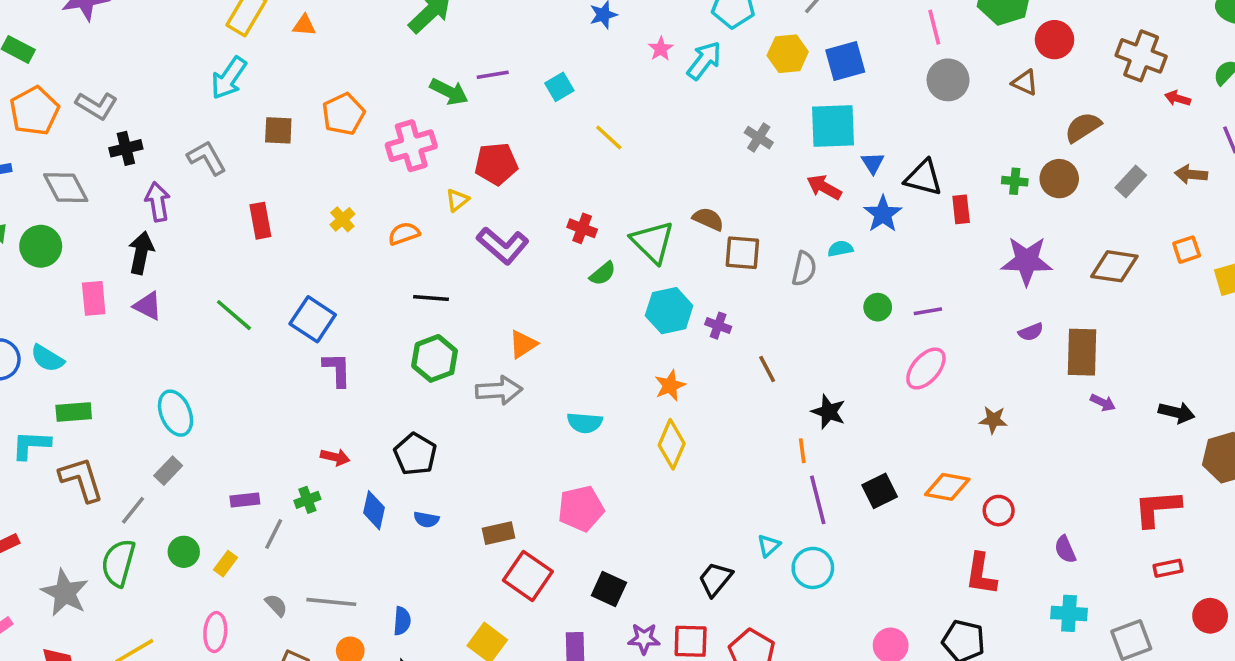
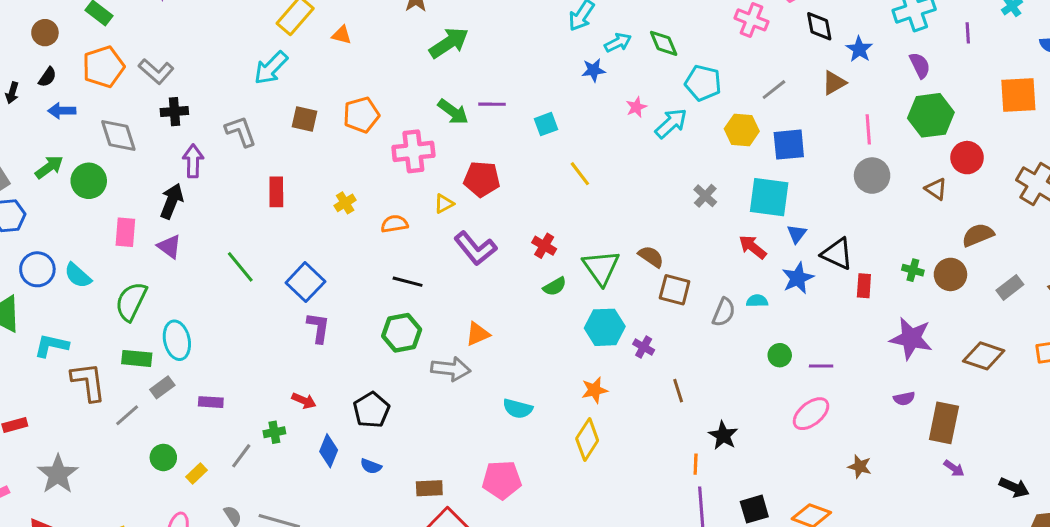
green rectangle: (74, 412) -> (137, 358), moved
purple rectangle: (245, 500) -> (211, 402), moved
green semicircle: (118, 563) -> (131, 301), moved

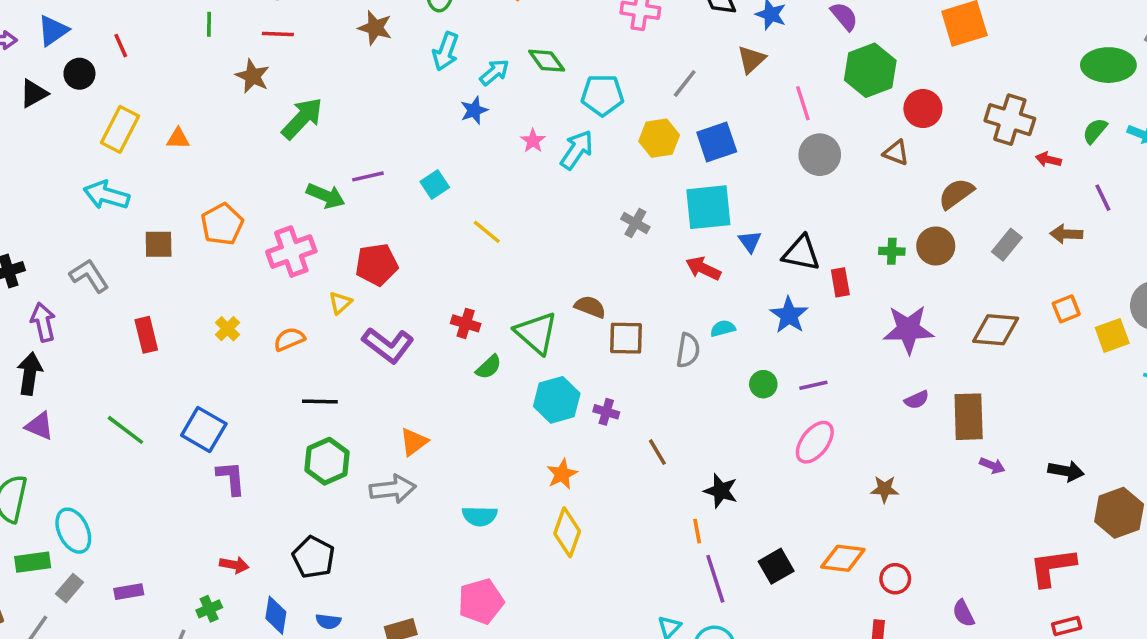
cyan arrow: (271, 68) -> (106, 195), turned 75
blue star: (798, 278) -> (789, 315), moved

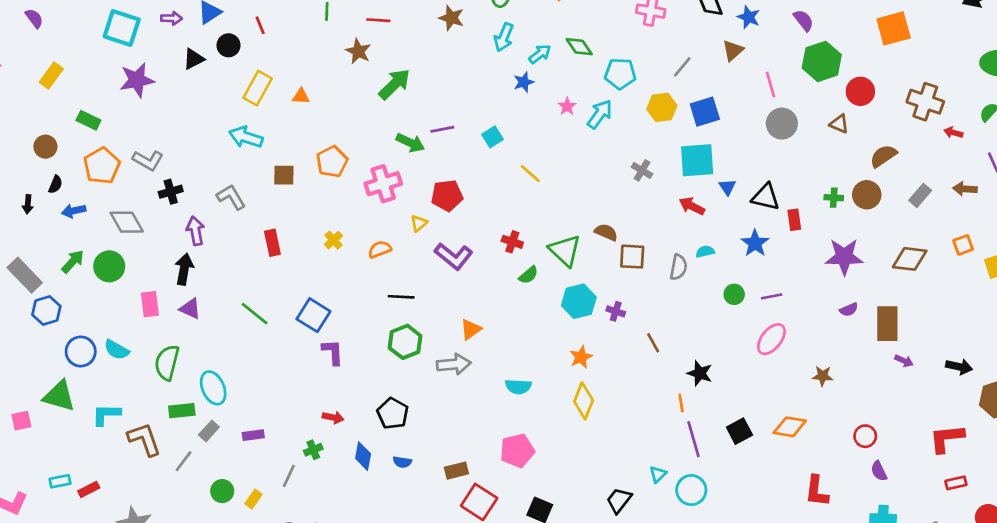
red circle: (895, 579) -> (865, 436), moved

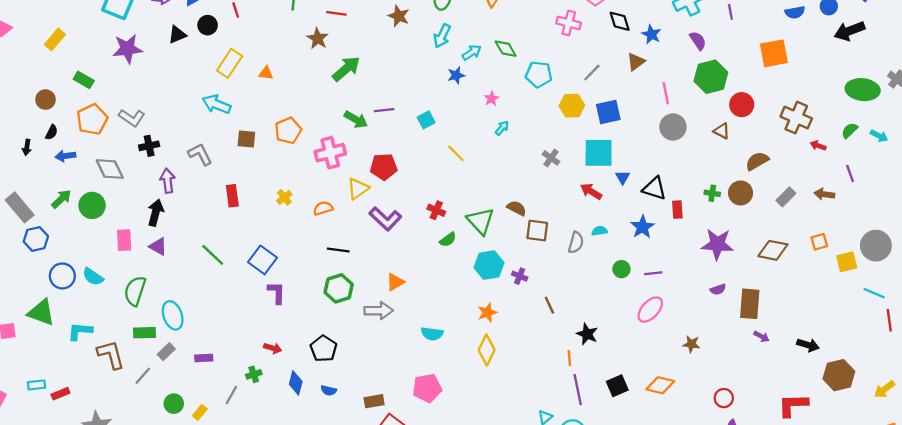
cyan arrow: (600, 114) -> (502, 128), moved, size x0.6
yellow triangle: (419, 223) -> (358, 189), size x1.5

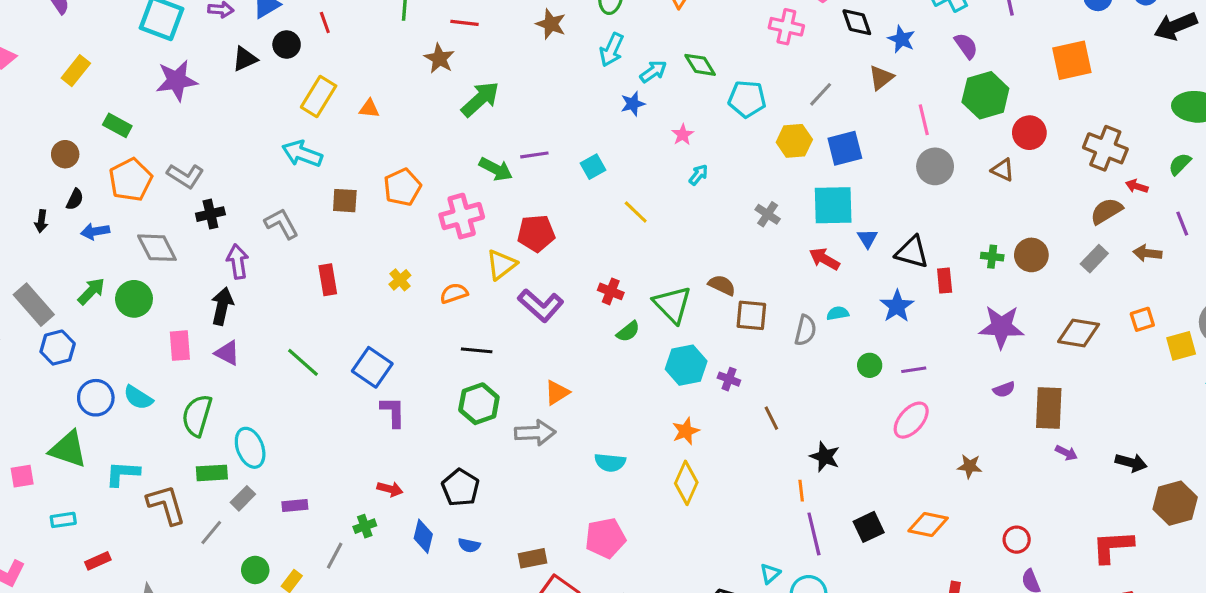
brown semicircle: (757, 161) -> (1106, 211), moved
cyan rectangle: (37, 385) -> (63, 520), moved

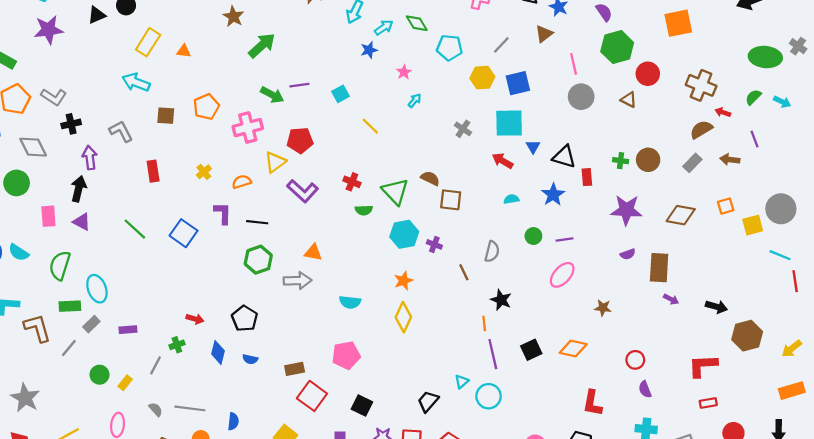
gray semicircle: (805, 330) -> (492, 252), moved
green semicircle: (628, 331) -> (364, 210), turned 35
orange triangle: (557, 393) -> (313, 252), turned 42
purple L-shape: (393, 412) -> (223, 213), moved

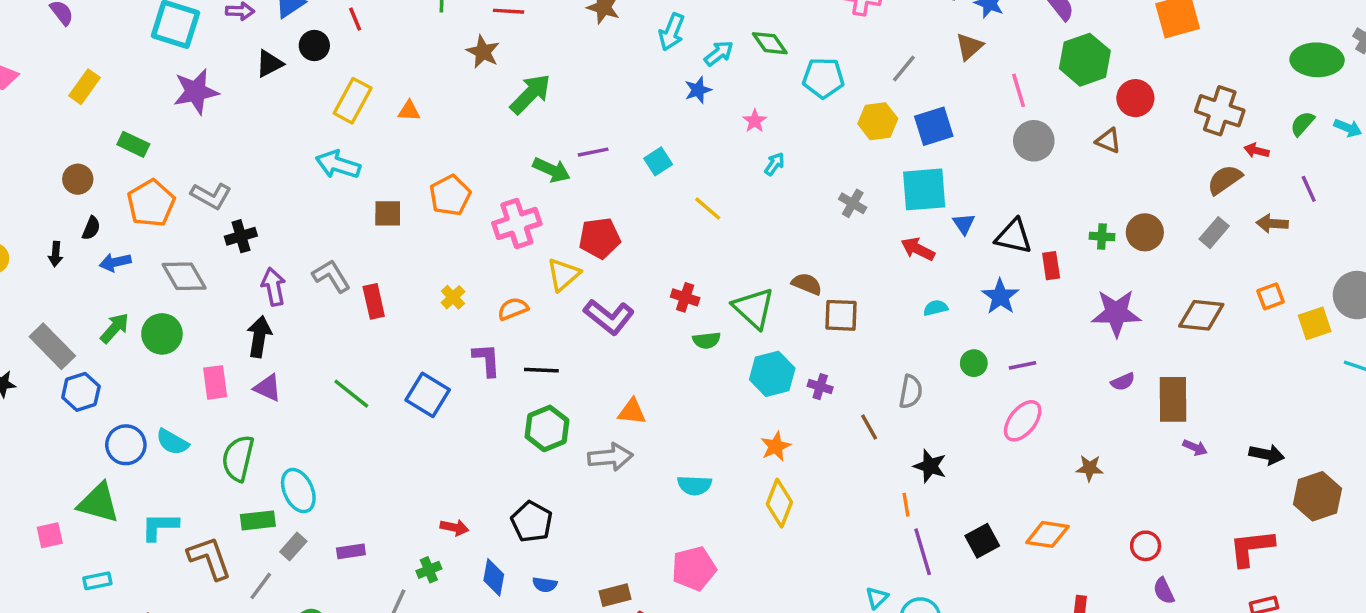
gray L-shape: (121, 131) -> (331, 276), moved

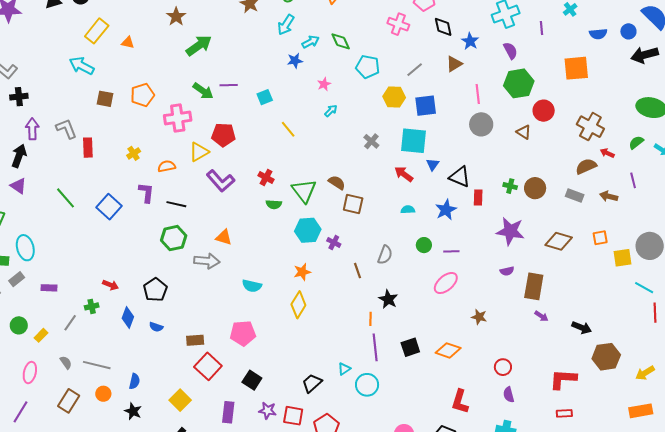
gray rectangle: (1214, 233) -> (575, 195), turned 60

